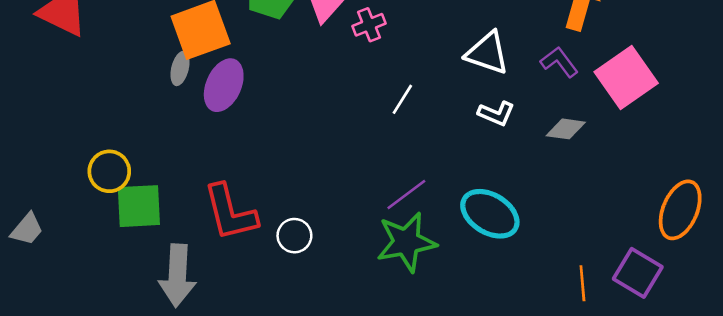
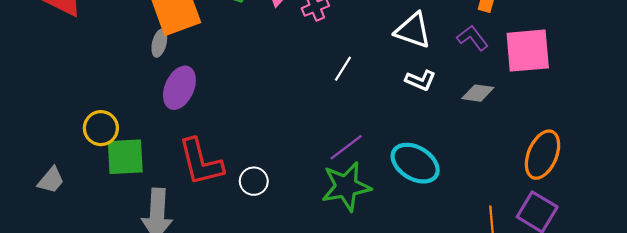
pink square: (626, 77) -> (528, 51), turned 30
purple ellipse: (224, 85) -> (179, 88), moved
orange ellipse: (680, 210) -> (543, 155), moved
gray trapezoid: (27, 229) -> (51, 180), moved

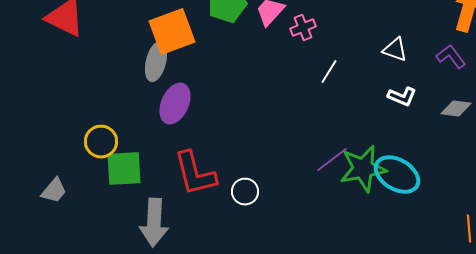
white triangle: (413, 30) -> (395, 50), size x0.7
gray ellipse: (159, 43) -> (156, 62), size x1.5
white line: (343, 69) -> (329, 72), moved
green star: (346, 186) -> (363, 169), moved

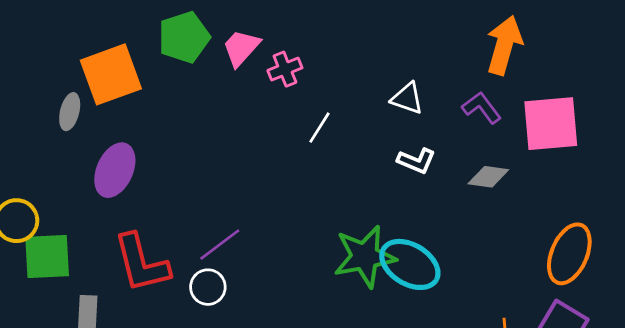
gray ellipse: (156, 62) -> (70, 112), moved, size x0.7
purple line: (332, 160) -> (220, 245), moved

